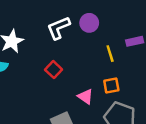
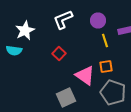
purple circle: (89, 23) -> (98, 20), moved
pink triangle: (86, 97) -> (85, 76), size x1.5

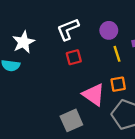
red square: (59, 54) -> (74, 57), moved, turned 32

